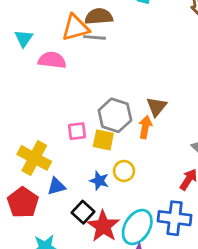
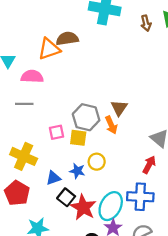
gray line: (95, 37) -> (24, 104), moved
orange arrow: (145, 127) -> (111, 125), turned 150
blue triangle: (56, 186) -> (53, 178), moved

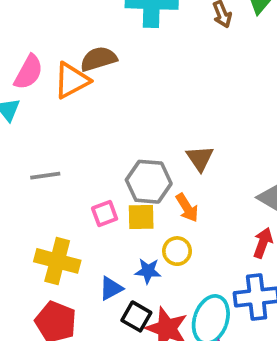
pink semicircle: (32, 76) -> (29, 72), moved, turned 125
orange arrow: (111, 125) -> (187, 208), moved

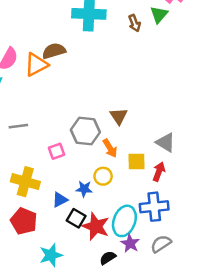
yellow square: (141, 217) -> (136, 161), moved

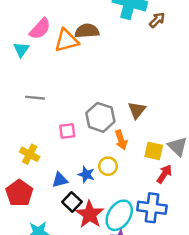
brown arrow: (134, 23) -> (157, 20), moved, turned -126
yellow square: (136, 161) -> (154, 151), moved
yellow cross: (25, 182) -> (30, 154), size x0.7

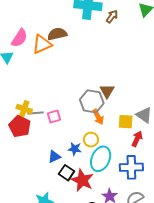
gray line: (35, 98) -> (36, 113), moved
gray hexagon: (100, 117) -> (92, 101), moved
yellow cross: (30, 154) -> (24, 109), moved
red pentagon: (19, 193) -> (20, 126), moved
cyan ellipse: (119, 215) -> (101, 159), moved

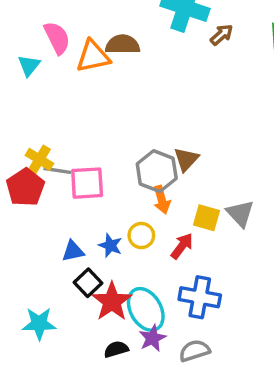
pink semicircle: (19, 38) -> (57, 38), turned -72
pink square: (54, 116) -> (87, 183), size x1.5
red arrow: (137, 139) -> (182, 246), moved
cyan ellipse: (101, 159) -> (146, 309), moved, turned -65

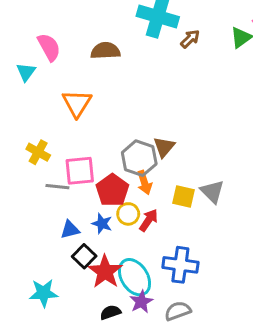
orange triangle: (93, 56) -> (77, 103), moved, turned -44
gray line: (57, 170) -> (57, 187), moved
red pentagon: (25, 187) -> (112, 190), moved
red arrow: (182, 246) -> (149, 220), moved

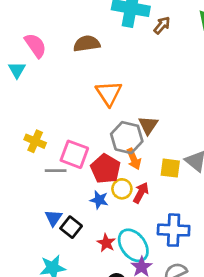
orange triangle: (77, 103) -> (109, 93), moved
pink square: (80, 171) -> (74, 154), turned 32
blue triangle: (70, 230) -> (53, 218), moved, turned -36
black square: (84, 256) -> (71, 227), moved
red star: (105, 272) -> (106, 243), size x0.6

